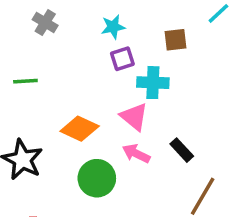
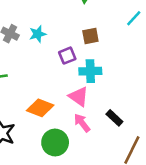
cyan star: (113, 27) -> (38, 34), moved
brown square: (176, 40) -> (90, 36), moved
pink arrow: (136, 154) -> (82, 123), turned 30

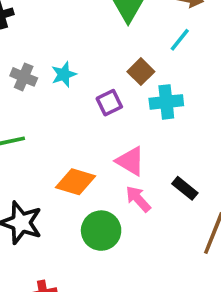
cyan line: (134, 18) -> (180, 40), moved
brown square: (90, 36) -> (141, 72), turned -30
cyan cross: (90, 71) -> (166, 102), moved

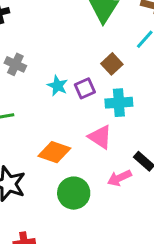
cyan star: (64, 74) -> (58, 86), moved, turned -30
cyan cross: (166, 102) -> (119, 103), moved
pink arrow: (138, 199) -> (119, 178), moved, turned -75

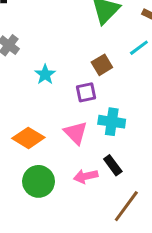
purple square: (85, 88) -> (86, 92), moved
cyan cross: (119, 103) -> (112, 122), moved

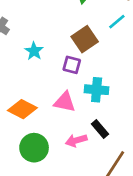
brown square: (102, 65) -> (85, 39), size x1.4
purple square: (86, 92) -> (72, 65), turned 30
pink triangle: (76, 133) -> (65, 102), turned -30

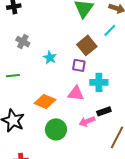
black rectangle: (100, 129) -> (104, 111), turned -64

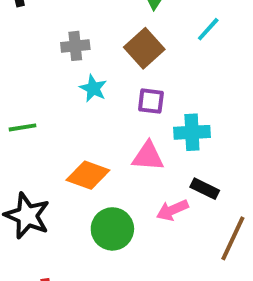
gray cross: (23, 42) -> (75, 46), moved, turned -32
brown square: (87, 45) -> (144, 48), moved
black rectangle: (104, 111) -> (205, 189), turned 48

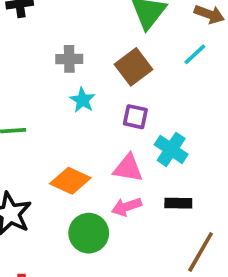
cyan cross: (192, 132) -> (171, 149), turned 32
black rectangle: (205, 189) -> (178, 203), turned -30
pink arrow: (172, 210) -> (127, 207), moved

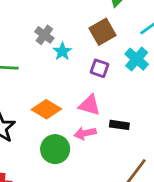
gray cross: (69, 59) -> (44, 35), moved, turned 30
cyan cross: (171, 149) -> (137, 59), moved
black rectangle: (178, 203) -> (119, 125), moved

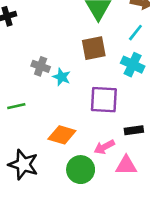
brown square: (103, 32) -> (94, 48), turned 35
purple square: (99, 68) -> (104, 100), moved, size x1.6
pink triangle: (90, 105) -> (126, 165), moved

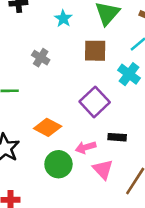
cyan star: (62, 77) -> (63, 18), moved
purple square: (104, 100) -> (95, 102), turned 32
pink triangle: (126, 165) -> (103, 169), turned 35

